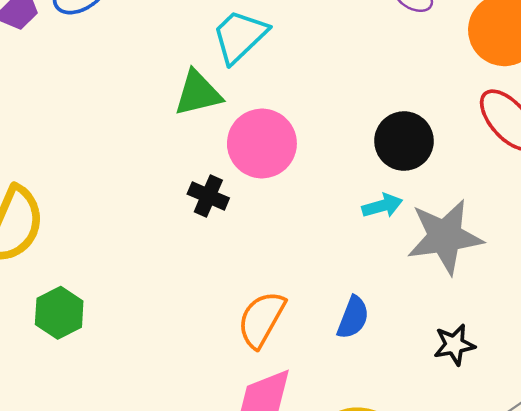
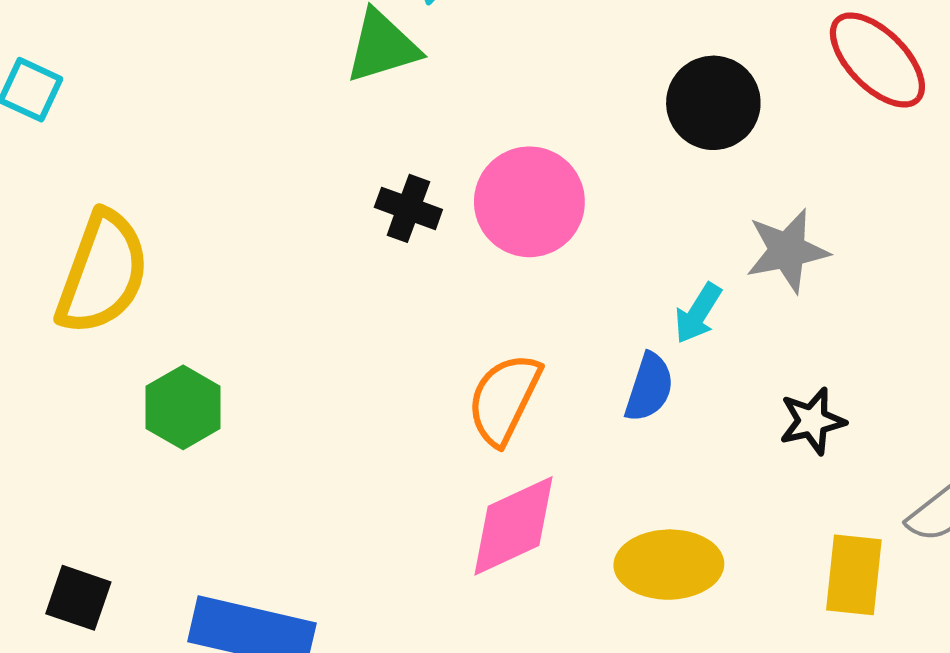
pink circle: (262, 143) -> (529, 202), moved
cyan arrow: (382, 206) -> (698, 313), moved, turned 141
gray star: (445, 237) -> (787, 251), size x0.7

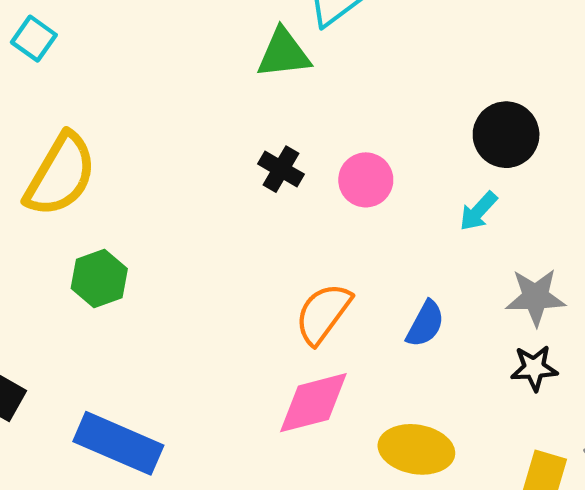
pink circle: (529, 202) -> (366, 180), size x0.7
gray star: (787, 251) -> (535, 297), moved
cyan arrow: (698, 313) -> (478, 211), moved

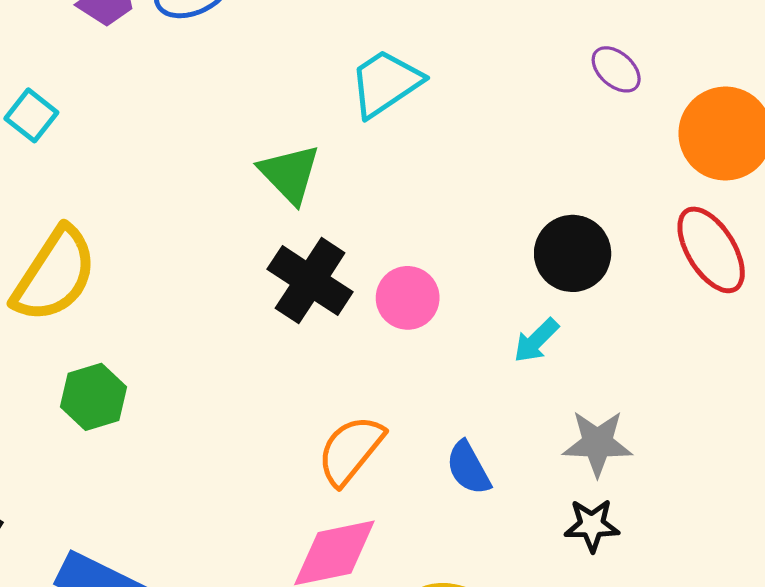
green triangle: (284, 53) -> (290, 174), moved, turned 50
black cross: (281, 169) -> (310, 281), size x1.6
blue semicircle: (425, 324) -> (468, 468), turned 120

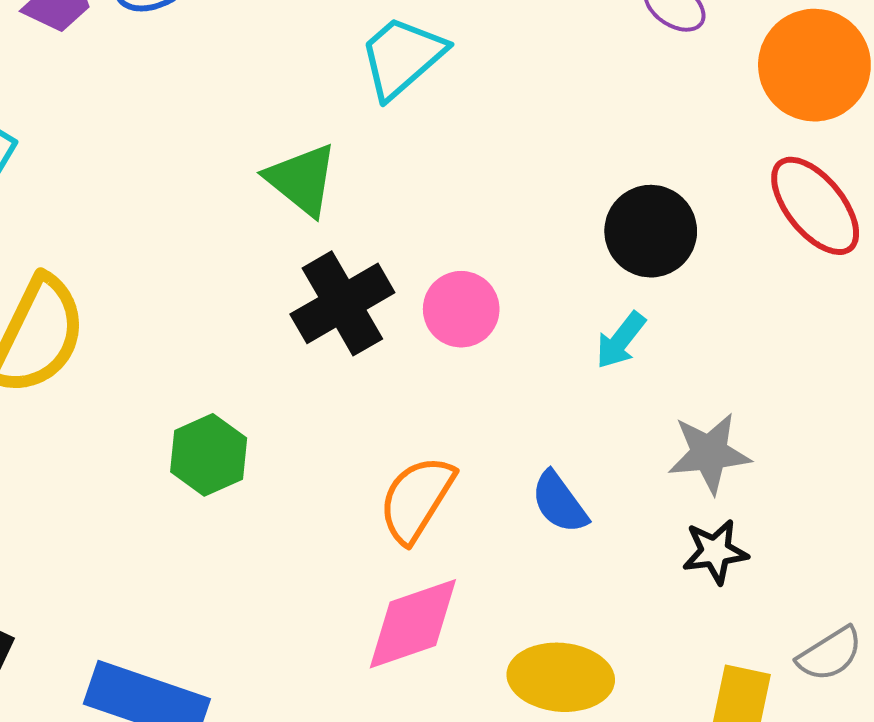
black cross: (310, 281) -> (342, 303), turned 34
green hexagon: (94, 397) -> (209, 455), moved

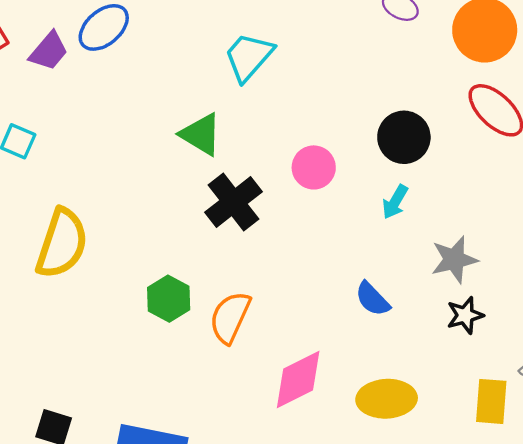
pink circle: (461, 309) -> (314, 167), moved
orange semicircle: (417, 499) -> (230, 317), moved

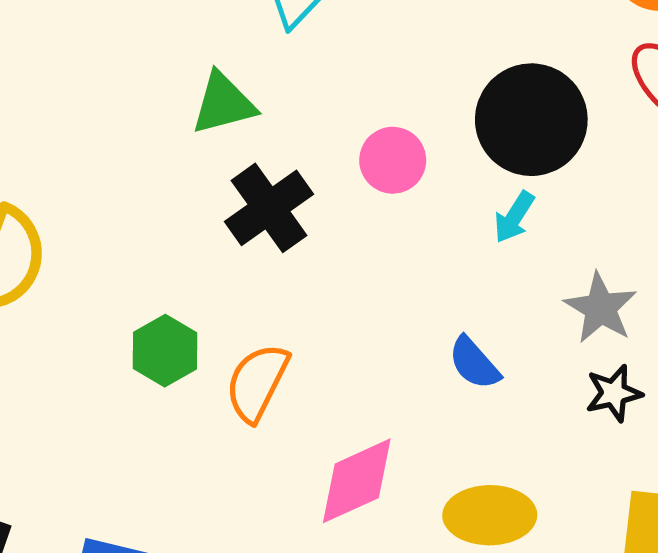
green triangle: (201, 134) -> (224, 103), turned -48
black circle: (404, 137) -> (531, 120), size x1.4
gray star: (454, 260) -> (601, 308), turned -30

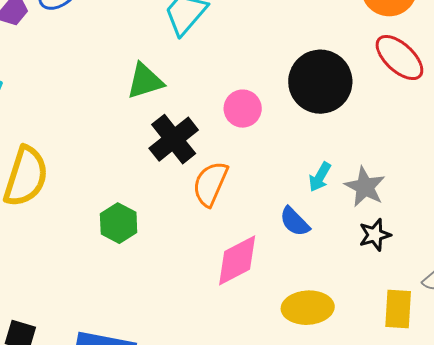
cyan arrow: (514, 217) -> (320, 177), moved
orange semicircle: (257, 383) -> (210, 184), moved
pink diamond: (357, 481) -> (237, 260), moved

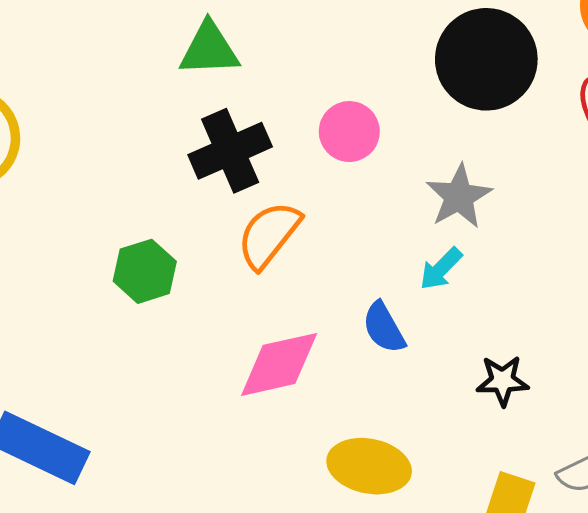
black circle: (320, 82) -> (486, 59), moved
gray star: (365, 187) -> (459, 197), moved
green hexagon: (119, 223) -> (145, 271), moved

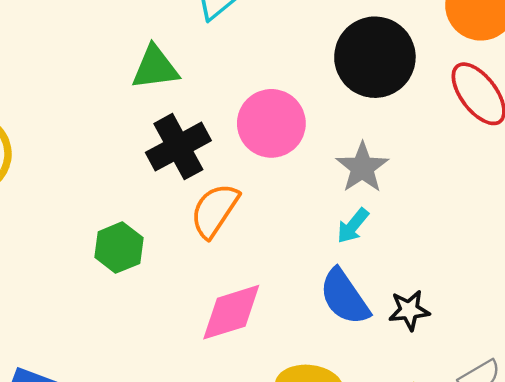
pink circle: (349, 132) -> (271, 123), size x1.4
blue semicircle: (384, 328) -> (344, 297), moved, size x1.4

